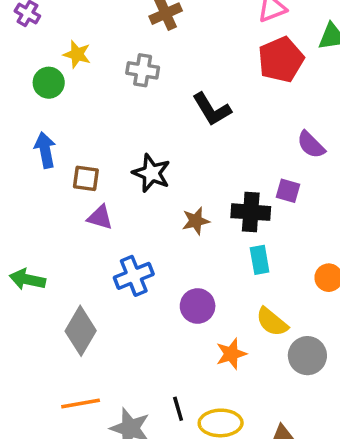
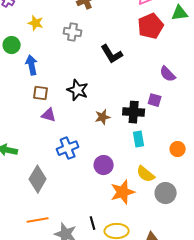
green circle: (49, 83) -> (12, 45), moved
blue arrow: (45, 150) -> (32, 65), moved
orange star: (231, 354) -> (123, 192), size x1.4

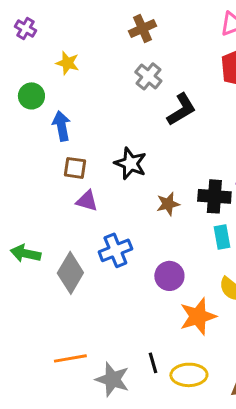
gray cross: (73, 32) -> (148, 76), moved, turned 30
black L-shape: (112, 54) -> (181, 109), turned -90
gray diamond: (38, 179) -> (70, 273), moved

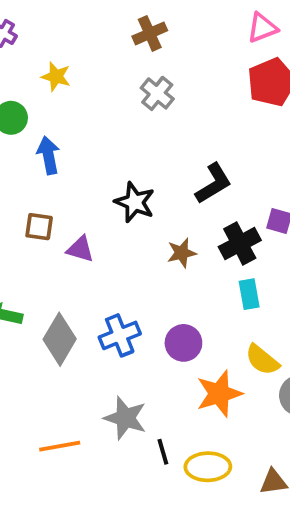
black L-shape: (181, 109) -> (214, 183), moved
brown square: (75, 168) -> (39, 227), moved
black cross: (214, 196) -> (240, 244), turned -32
blue cross: (115, 250) -> (120, 335), moved
gray star: (112, 379) -> (125, 418), moved

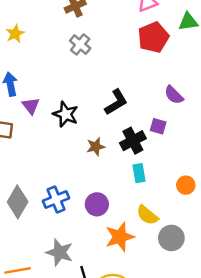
yellow star: (56, 77) -> (15, 34), turned 30
purple triangle: (80, 249) -> (31, 106), moved, turned 36

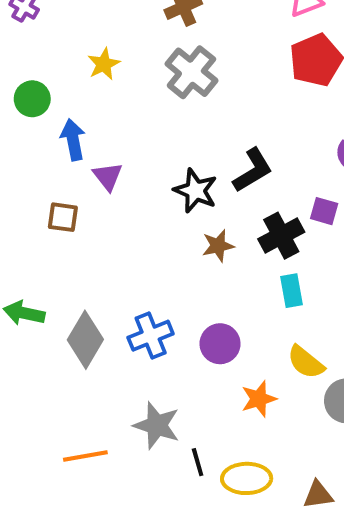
yellow star: (15, 34) -> (104, 64), moved
gray cross: (80, 45) -> (191, 72), size x1.4
black star: (66, 114) -> (196, 191), moved
orange star: (120, 237) -> (259, 399), size x0.7

